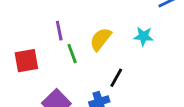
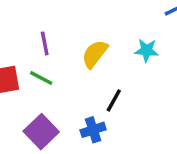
green line: (72, 53) -> (41, 78), moved, turned -42

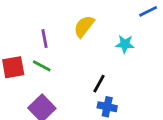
yellow semicircle: (95, 54) -> (84, 26), moved
blue cross: (93, 130) -> (107, 107), moved, turned 30

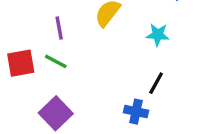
black line: (99, 84) -> (156, 83), moved

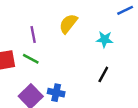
blue cross: (136, 112) -> (56, 93), moved

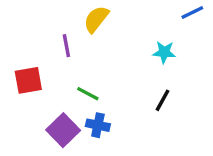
yellow semicircle: (68, 24) -> (96, 19), moved
green line: (31, 59) -> (88, 94), moved

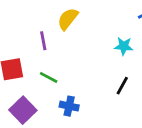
green line: (88, 94) -> (49, 77), moved
purple square: (63, 130) -> (23, 110), moved

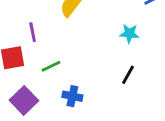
purple line: (43, 41) -> (33, 32), moved
green line: (49, 77) -> (51, 66), turned -54

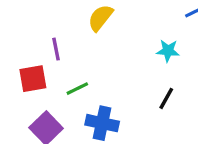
blue cross: (72, 96) -> (102, 123), size x1.4

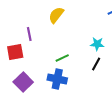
cyan star: (168, 51) -> (97, 44), moved
green line: (77, 89) -> (62, 58), moved

